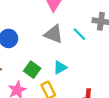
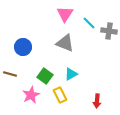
cyan line: (79, 34) -> (89, 23), moved

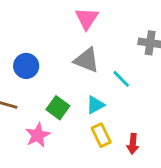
cyan line: (89, 23) -> (121, 79), moved
yellow rectangle: (60, 95) -> (101, 135), moved

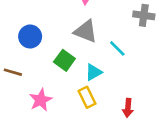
green square: (58, 108) -> (64, 60), moved
yellow rectangle: (101, 135) -> (87, 97), moved

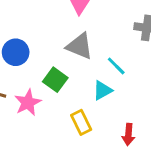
cyan triangle: (94, 72) -> (102, 90), moved
pink star: (41, 100) -> (28, 103), moved

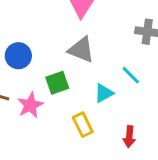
cyan line: (116, 66) -> (131, 75), moved
green square: (55, 80) -> (57, 83), turned 35

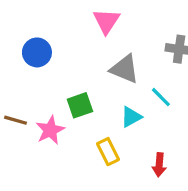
gray triangle: (81, 50) -> (125, 69), moved
blue circle: (18, 56) -> (37, 52), moved

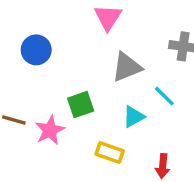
gray triangle: (125, 69) -> (127, 67), turned -44
yellow rectangle: (108, 152) -> (110, 152), turned -45

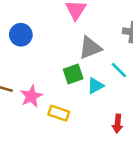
green square: (81, 105) -> (73, 74), moved
yellow rectangle: (110, 152) -> (59, 113), moved

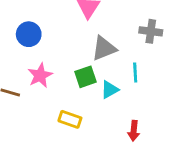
cyan line: (119, 70) -> (135, 73), turned 42
pink star: (31, 96) -> (40, 75), moved

